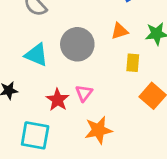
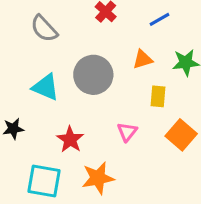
pink triangle: (84, 93) -> (127, 132), moved
orange star: (98, 130) -> (98, 178), moved

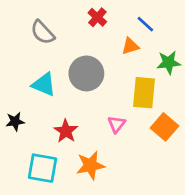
blue line: (160, 19) -> (145, 24), turned 72
orange triangle: (143, 59) -> (130, 46), moved
yellow rectangle: (158, 96) -> (144, 93), size x1.6

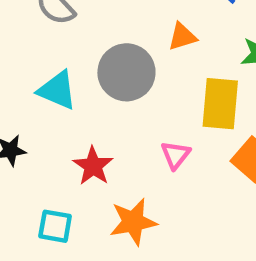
orange triangle: (130, 46) -> (182, 37), moved
cyan square: (42, 168) -> (55, 226), size x0.7

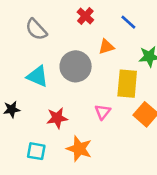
red star: (93, 166) -> (57, 118), turned 30
orange star: (133, 222) -> (79, 149), turned 30

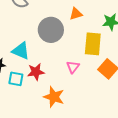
cyan triangle: (37, 76) -> (21, 51), moved
cyan square: (36, 151) -> (16, 79), moved

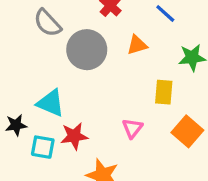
gray circle: (51, 30) -> (87, 50), moved
yellow rectangle: (93, 44) -> (164, 92), size x0.7

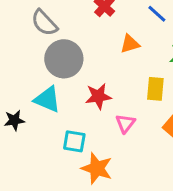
gray circle: (87, 50) -> (64, 59), moved
red star: (74, 136) -> (98, 96), moved
cyan square: (43, 147) -> (74, 141), moved

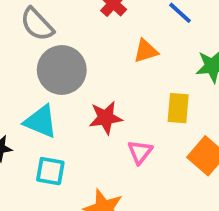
cyan square: (74, 141) -> (50, 171), moved

